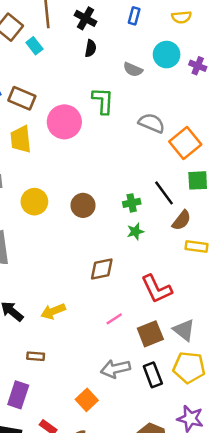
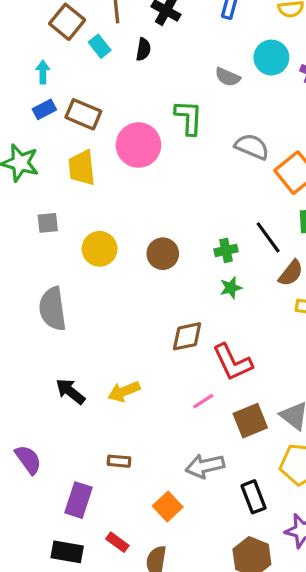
black semicircle: (91, 48) -> (143, 49), moved
red L-shape: (157, 289) -> (232, 362), moved
brown rectangle: (36, 356) -> (119, 461), moved
black rectangle: (153, 375) -> (254, 497), moved

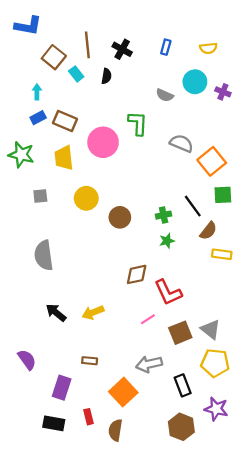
yellow circle: (100, 249) -> (86, 198), moved
orange square: (168, 507) -> (123, 392), size x1.4
red rectangle: (117, 542) -> (88, 417), turned 40

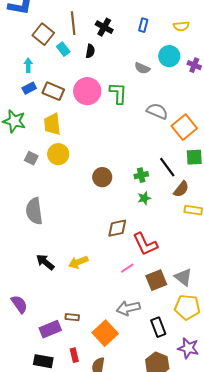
pink circle: (103, 142) -> (87, 91), moved
gray square: (40, 196) -> (31, 158), turned 32
yellow circle: (86, 198) -> (58, 154), moved
brown rectangle: (90, 361) -> (72, 317), moved
purple rectangle: (62, 388) -> (50, 329), turned 50

